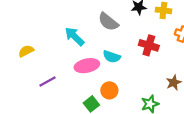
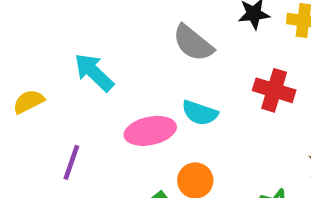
cyan arrow: (74, 36) -> (94, 72), moved
purple line: (47, 81) -> (71, 162), turned -42

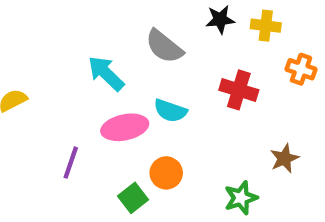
cyan arrow: (94, 72) -> (106, 73), moved
purple line: (71, 162) -> (71, 163), moved

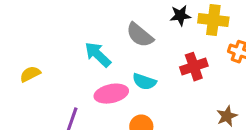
yellow cross: (266, 26) -> (213, 20), size x1.4
red cross: (239, 90) -> (194, 67), turned -36

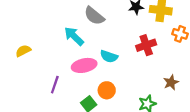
gray semicircle: (140, 35) -> (94, 16), moved

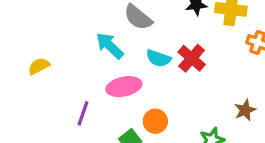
red cross: (146, 45) -> (192, 58), moved, turned -30
cyan semicircle: (109, 56) -> (158, 58), moved

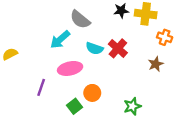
cyan arrow: (110, 46) -> (60, 40), turned -85
brown star: (245, 110) -> (156, 64), moved

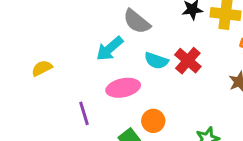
purple line: (41, 87) -> (84, 113), turned -36

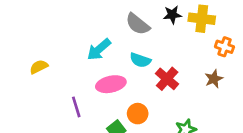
gray semicircle: (137, 22) -> (138, 24), moved
red cross: (188, 61) -> (167, 79), moved

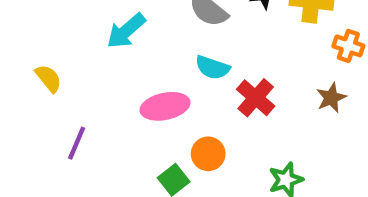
cyan arrow: (99, 49) -> (126, 31), moved
yellow semicircle: (39, 67) -> (48, 78), turned 78
purple line: (76, 107) -> (77, 143), moved, turned 40

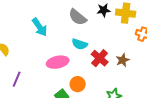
cyan arrow: (126, 31) -> (40, 27), turned -84
brown star: (331, 98) -> (123, 60), moved

